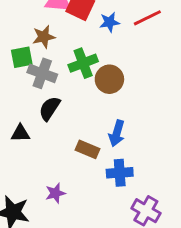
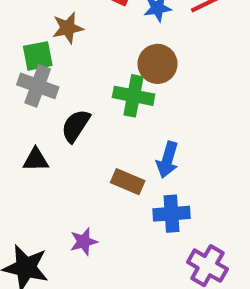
green cross: (83, 63) -> (134, 96), moved, turned 32
gray cross: (42, 73) -> (38, 86), moved
brown circle: (109, 79) -> (158, 64), moved

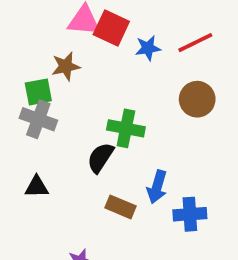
brown circle: (158, 64) -> (197, 99), moved
black semicircle: (76, 126) -> (100, 158), moved
blue cross: (172, 214) -> (190, 214), moved

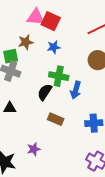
blue star: (148, 48) -> (54, 47), moved
blue arrow: (157, 187) -> (76, 90), moved

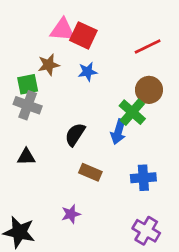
green cross: (59, 76) -> (132, 112), moved, turned 30
purple star: (34, 149) -> (71, 214), moved

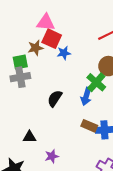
red square: (83, 35) -> (52, 39), moved
gray cross: (28, 105) -> (20, 77), turned -30
black triangle: (26, 157) -> (29, 137), moved
brown rectangle: (90, 172) -> (89, 126), moved

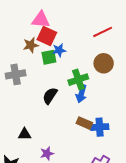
green square: (20, 62) -> (49, 57), moved
green cross: (96, 82) -> (78, 80), moved, turned 30

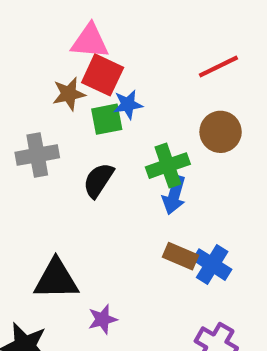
black semicircle: (50, 96) -> (98, 180), moved
blue cross: (100, 127) -> (212, 265), turned 36
black triangle: (25, 134) -> (56, 279), size x1.6

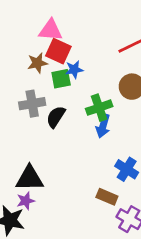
gray cross: (37, 155) -> (32, 104), moved
brown rectangle: (180, 256) -> (107, 197), moved
purple star: (103, 319) -> (26, 201), moved

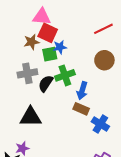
green cross: (99, 108) -> (65, 75), moved
black triangle: (30, 178) -> (30, 117), moved
brown rectangle: (107, 197) -> (81, 109), moved

